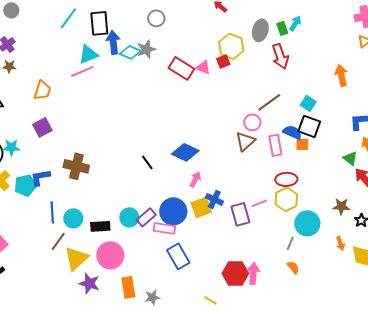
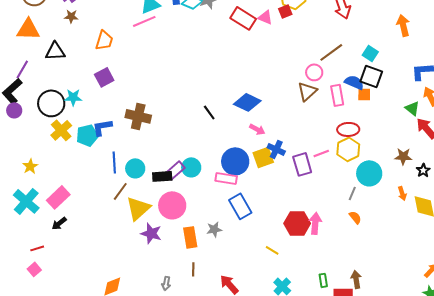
pink arrow: (195, 179) -> (257, 129), turned 91
purple rectangle: (146, 217) -> (175, 170), moved
gray star: (152, 297) -> (214, 229), moved

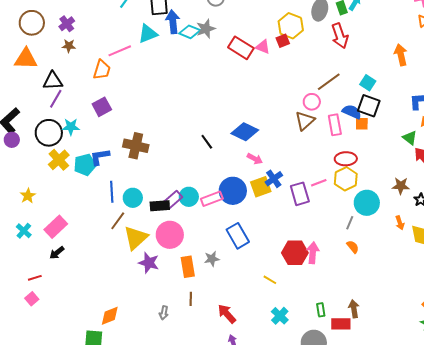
pink line: (144, 21) -> (120, 51), moved
purple line: (22, 69) -> (56, 99), moved
blue cross: (276, 149) -> (274, 179), turned 30
pink rectangle: (226, 178) -> (212, 199), moved, turned -30
cyan cross: (26, 201) -> (24, 231), size x0.6

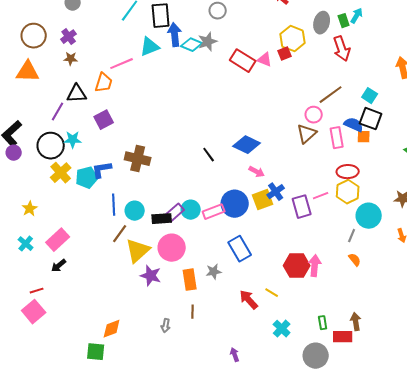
black triangle: (53, 81) -> (77, 94), moved
pink square: (32, 299) -> (34, 312), size x1.6
red arrow: (227, 314) -> (249, 300), moved

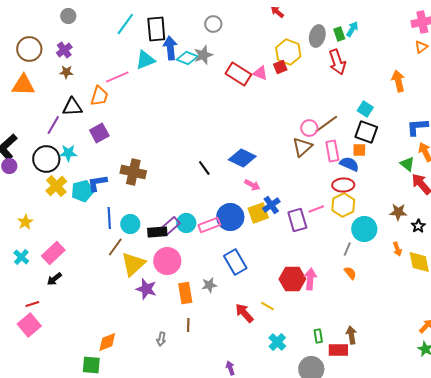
brown line: (331, 95) -> (326, 124), moved
blue semicircle: (354, 125) -> (349, 164), moved

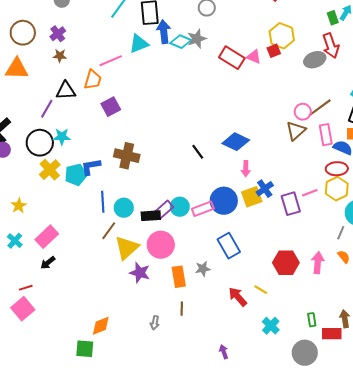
gray ellipse: (317, 36) -> (315, 60), moved, turned 55
purple square: (99, 133) -> (111, 107), moved
pink arrow: (252, 185) -> (246, 169), turned 63
pink arrow: (310, 279) -> (318, 263), moved

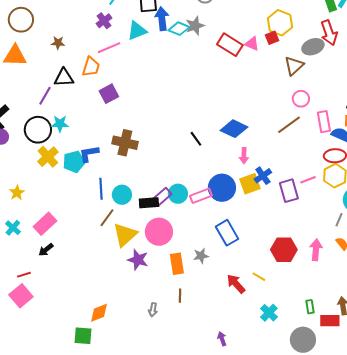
purple cross: (58, 34) -> (104, 21), moved
brown line: (320, 108) -> (289, 125), moved
brown triangle: (296, 131) -> (294, 66), moved

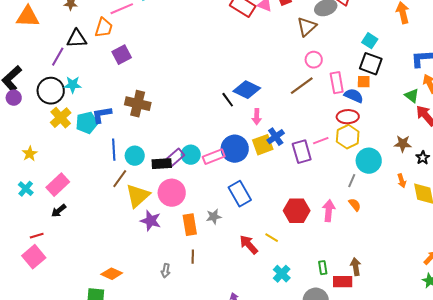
black line: (196, 139) -> (228, 100), moved
orange diamond: (99, 313) -> (112, 274), turned 45

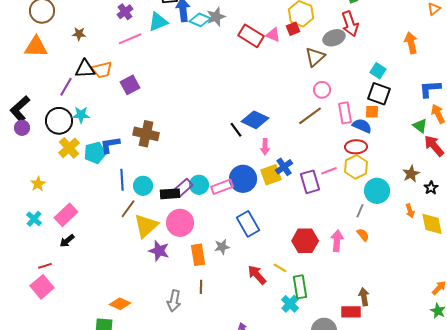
orange trapezoid: (104, 28) -> (102, 70), moved, turned 60
brown star: (403, 144) -> (411, 174), turned -30
green rectangle: (323, 268) -> (300, 287), moved, size x1.6
gray arrow: (166, 271) -> (174, 301), size x1.5

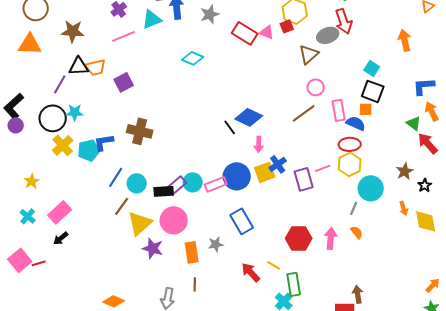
cyan diamond: (200, 20) -> (193, 58), moved
brown star: (79, 34) -> (73, 31), size x1.6
blue line: (122, 180) -> (116, 177), turned 35
pink square: (42, 287) -> (20, 260), moved

